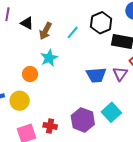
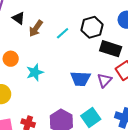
cyan star: (49, 58) -> (35, 72), moved
orange circle: (30, 74) -> (11, 59), moved

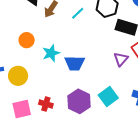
blue trapezoid: (80, 79) -> (75, 63), moved

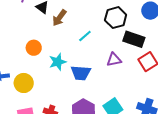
cyan line: (78, 13) -> (85, 36), moved
purple triangle: (121, 59) -> (114, 60), moved, turned 35

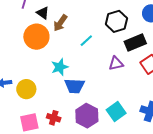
black rectangle: (134, 39) -> (135, 42), turned -40
orange circle: (34, 48) -> (36, 37), moved, size x1.6
blue trapezoid: (81, 73) -> (75, 86), moved

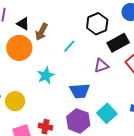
blue trapezoid: (75, 86) -> (80, 91), moved

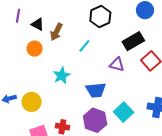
black hexagon: (97, 24) -> (100, 17), moved
orange circle: (19, 48) -> (35, 49), size x0.6
purple triangle: (101, 66) -> (117, 64), turned 35

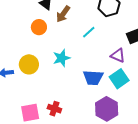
yellow circle: (32, 102) -> (29, 64), moved
cyan square: (124, 112) -> (119, 79), moved
purple hexagon: (95, 120) -> (107, 109), moved

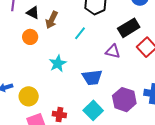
yellow circle: (29, 64) -> (29, 96), moved
cyan square: (119, 79) -> (93, 110), moved
purple hexagon: (107, 109) -> (124, 100), moved

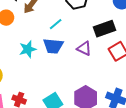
blue trapezoid: (92, 77) -> (53, 46), moved

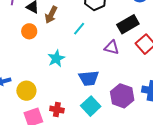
blue trapezoid: (53, 46) -> (89, 78), moved

